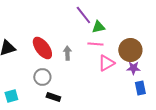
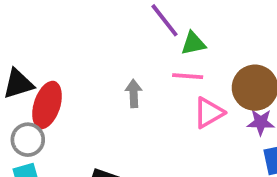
red ellipse: (42, 48) -> (47, 105), moved, turned 55
gray circle: (42, 77) -> (28, 140), moved

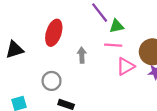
red ellipse: (47, 105) -> (54, 33), moved
gray circle: (28, 140) -> (52, 81), moved

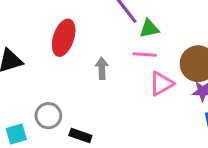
gray circle: (52, 81) -> (48, 116), moved

